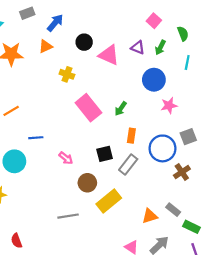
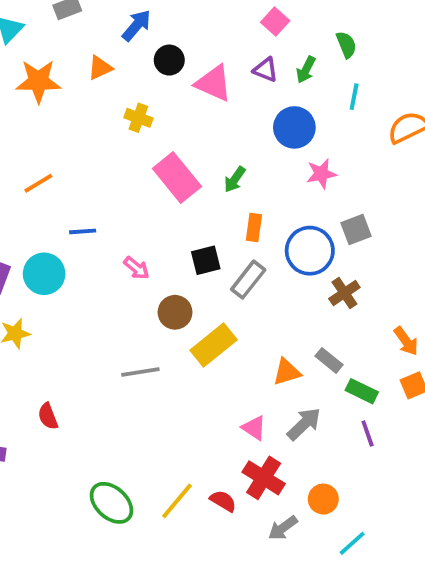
pink square: (154, 21) -> (275, 22), moved
blue arrow: (55, 23) -> (137, 25), moved

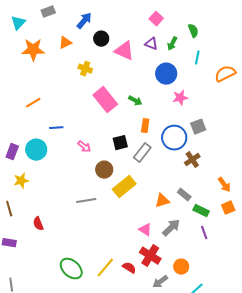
green arrow: (235, 179) -> (135, 101), turned -96

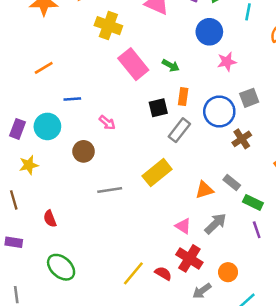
yellow cross: (85, 69) -> (108, 26), size x1.5
black square: (120, 143) -> (158, 108), moved
brown circle: (104, 170) -> (84, 151), moved
green ellipse: (71, 269) -> (61, 267), moved

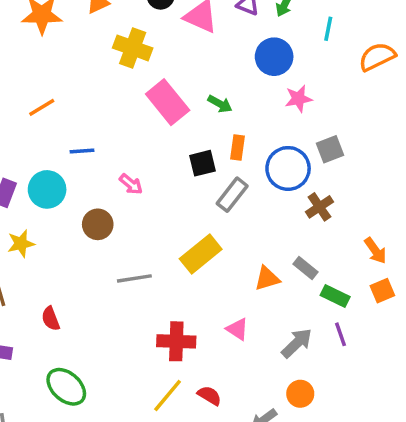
gray arrow: (216, 224) -> (297, 343), moved
red cross: (189, 258) -> (176, 341), moved, turned -30

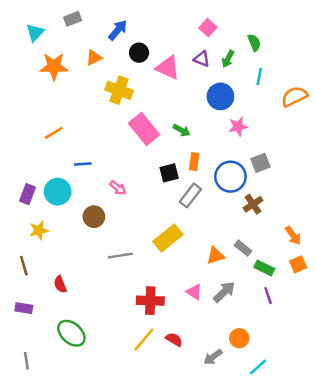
gray arrow: (297, 343) -> (224, 292), moved

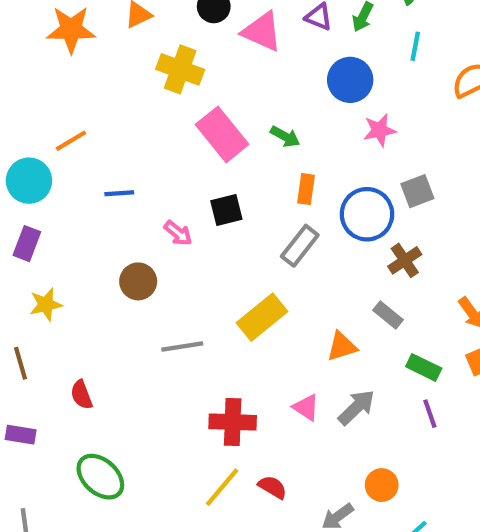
black square: (169, 173) -> (226, 210), moved
cyan circle: (58, 192) -> (29, 181), moved
gray rectangle: (243, 248) -> (388, 315), moved

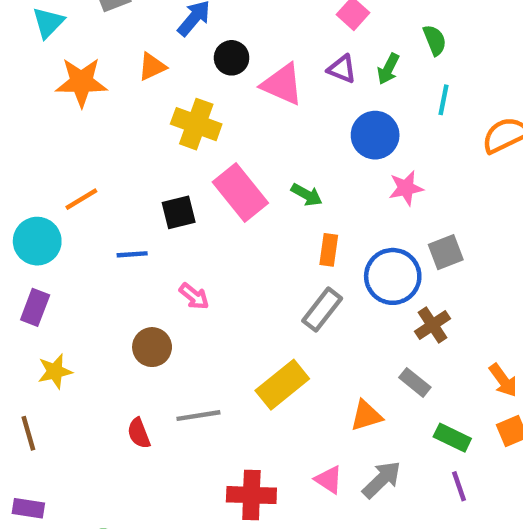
black square: (226, 210) -> (179, 212), moved
red semicircle: (81, 395) -> (139, 433), moved

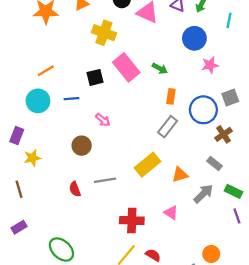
cyan circle: (37, 241) -> (38, 101), moved
purple rectangle: (35, 307) -> (17, 136), moved
orange triangle: (366, 416) -> (180, 175), moved
gray arrow: (382, 480) -> (203, 194), moved
purple rectangle: (28, 508) -> (19, 227), turned -40

